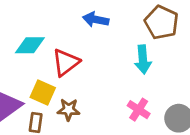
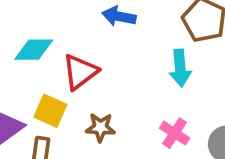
brown star: (69, 110) -> (100, 127), moved

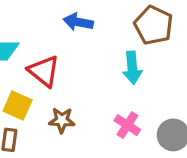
red triangle: (80, 72) -> (44, 71), turned -44

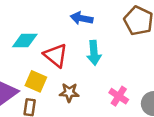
cyan arrow: (132, 68) -> (94, 53), moved

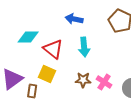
yellow square: (36, 81) -> (47, 74), moved
brown star: (69, 92) -> (83, 80), moved

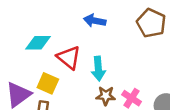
cyan arrow: (84, 47) -> (98, 69), moved
yellow square: (47, 74) -> (48, 83), moved

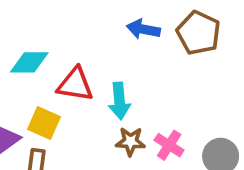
blue arrow: (95, 21) -> (143, 29), moved
red triangle: (69, 58) -> (75, 84), turned -30

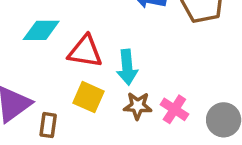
yellow square: (44, 123) -> (89, 97), moved

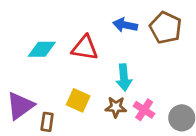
red triangle: (85, 51) -> (85, 48), moved
cyan arrow: (127, 67) -> (124, 77), moved

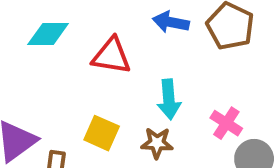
cyan diamond: (42, 49) -> (48, 34), moved
pink cross: (144, 110) -> (226, 123), moved

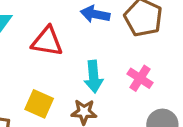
pink cross: (226, 123) -> (140, 78), moved

